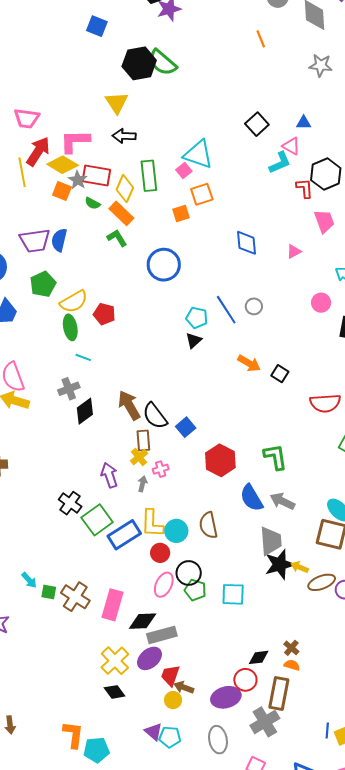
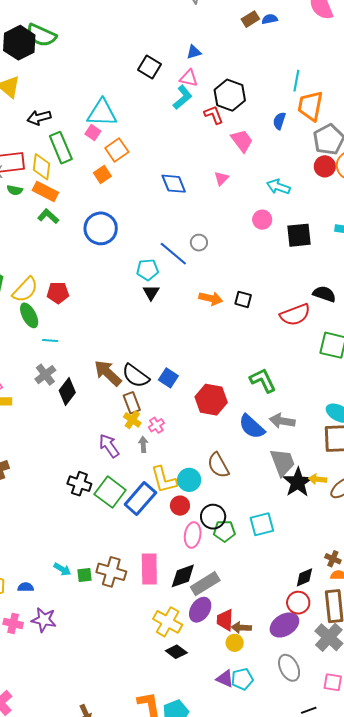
black arrow: (124, 136) -> (39, 118), moved

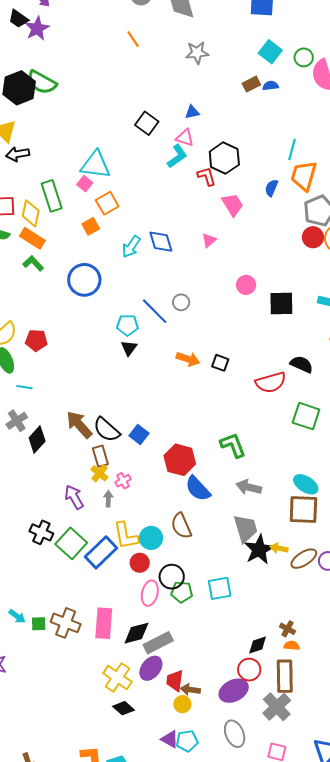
black arrow: (39, 118) -> (18, 154), moved
cyan arrow: (278, 187) -> (131, 247), moved, turned -80
blue semicircle: (252, 427) -> (198, 489), moved

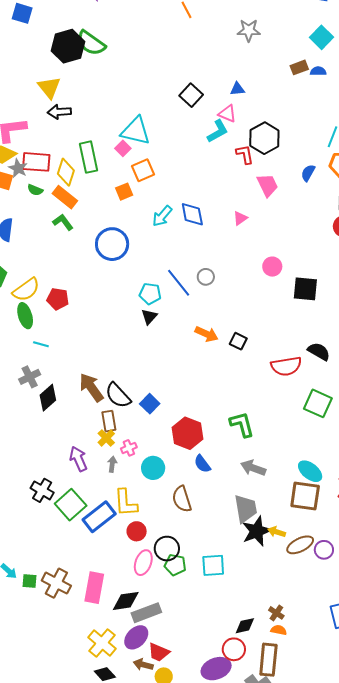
blue semicircle: (198, 489) -> (202, 464), size x0.7
cyan circle: (151, 538) -> (153, 468), moved
red trapezoid: (175, 681) -> (159, 652), turned -80
brown arrow: (190, 690) -> (143, 665), moved

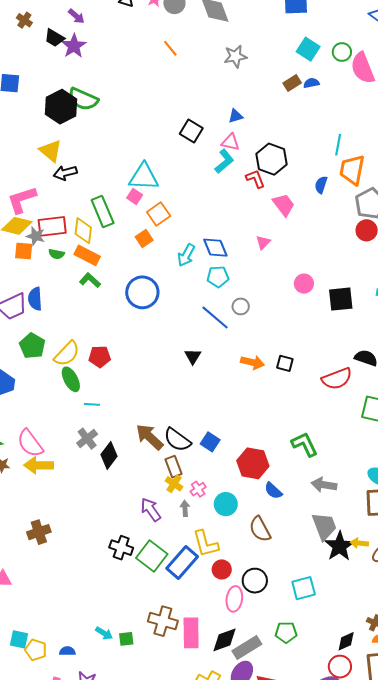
cyan pentagon: (150, 294) -> (218, 277), moved
green pentagon: (175, 565) -> (286, 632), moved
brown cross: (56, 583) -> (163, 621), moved

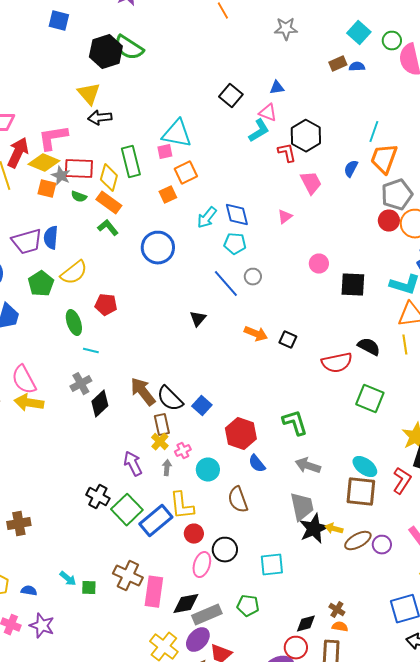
pink square: (135, 196) -> (165, 152), turned 35
yellow semicircle: (67, 354) -> (74, 273), moved
brown cross: (39, 532) -> (19, 524), moved

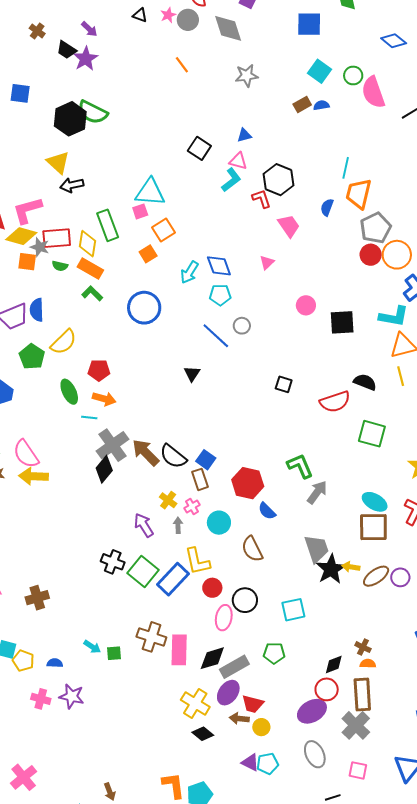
orange arrow: (256, 334) -> (104, 399), moved
gray cross: (81, 384) -> (113, 445), moved, size x1.5
brown rectangle: (162, 425) -> (200, 479), moved
gray arrow: (308, 466) -> (317, 492), moved, turned 115

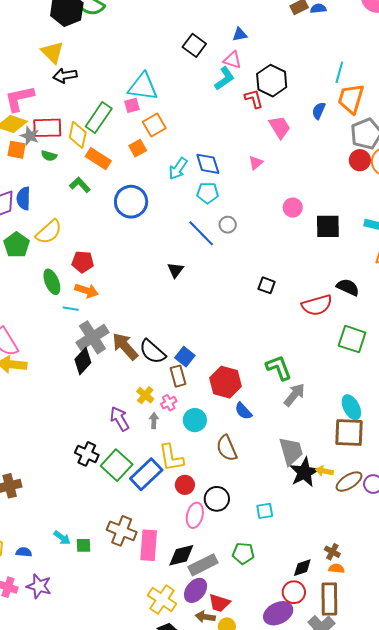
green rectangle: (108, 225) -> (99, 118), turned 52
orange rectangle: (90, 268) -> (98, 159), moved
cyan ellipse: (375, 502) -> (351, 407), turned 30
cyan square: (293, 610) -> (265, 511), size x0.7

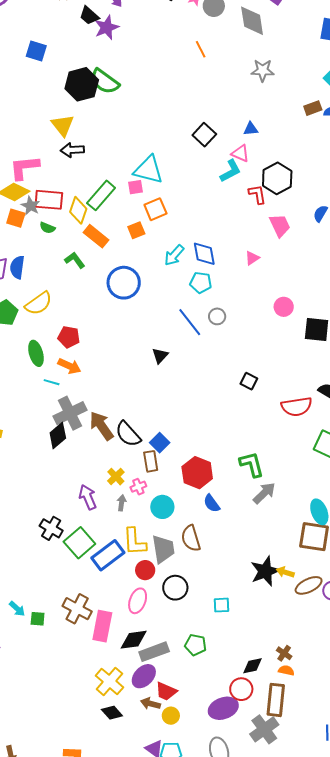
gray trapezoid: (291, 451) -> (163, 549), moved
pink ellipse: (195, 515) -> (138, 601), moved

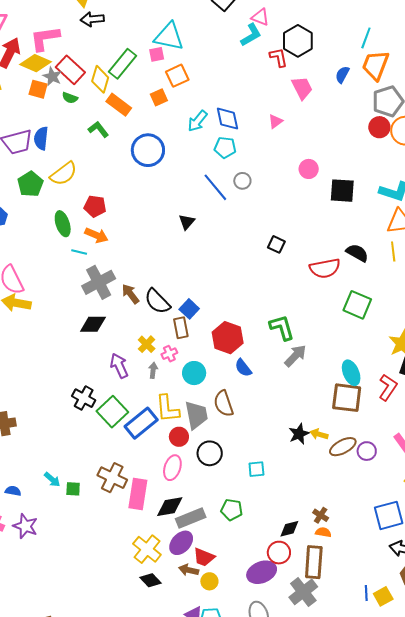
red rectangle: (49, 200) -> (70, 70), turned 40
brown arrow: (101, 426) -> (130, 294), size x0.7
black diamond: (58, 436) -> (93, 324), moved, turned 44
black star: (265, 571) -> (299, 434), size x0.7

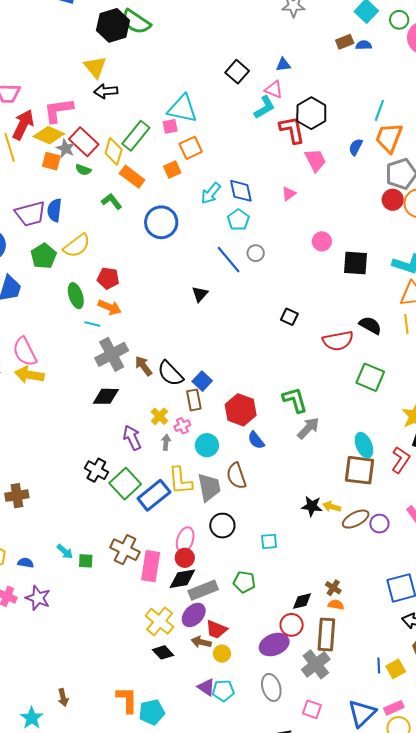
red L-shape: (279, 57) -> (292, 130), size x1.4
cyan pentagon: (225, 148) -> (238, 220), turned 30
black star: (299, 434) -> (312, 506), turned 30
red circle: (179, 437) -> (185, 558), moved

